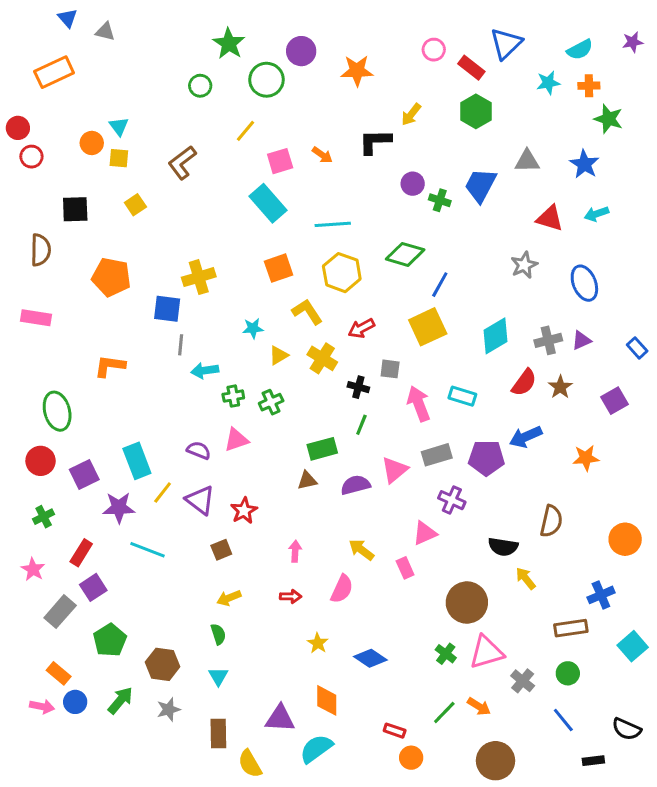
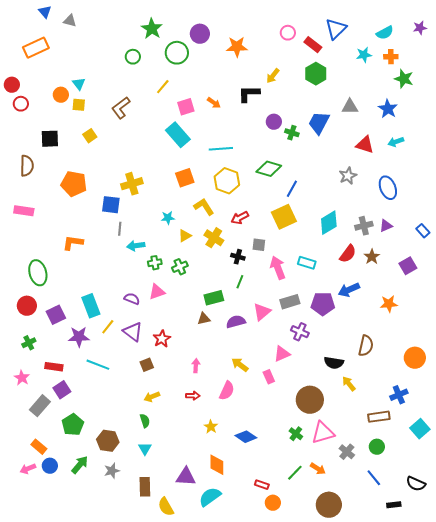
red rectangle: (81, 553) -> (54, 367), turned 66
pink arrow: (42, 706) -> (28, 469), turned 147

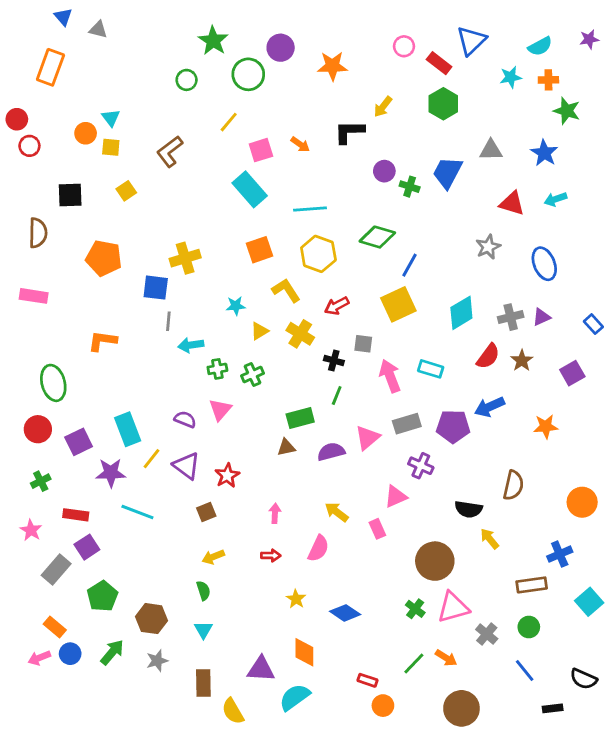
orange rectangle: (36, 48) -> (50, 67), turned -45
pink triangle: (157, 292) -> (220, 410), turned -30

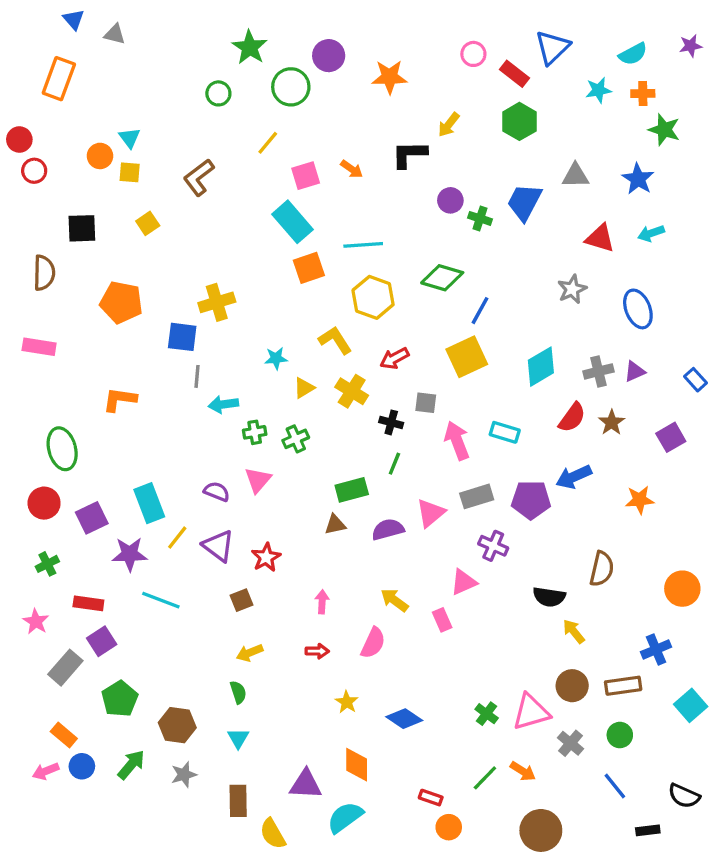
orange square: (260, 250) -> (309, 268), moved
brown circle: (435, 561) -> (572, 686), moved, size x0.7

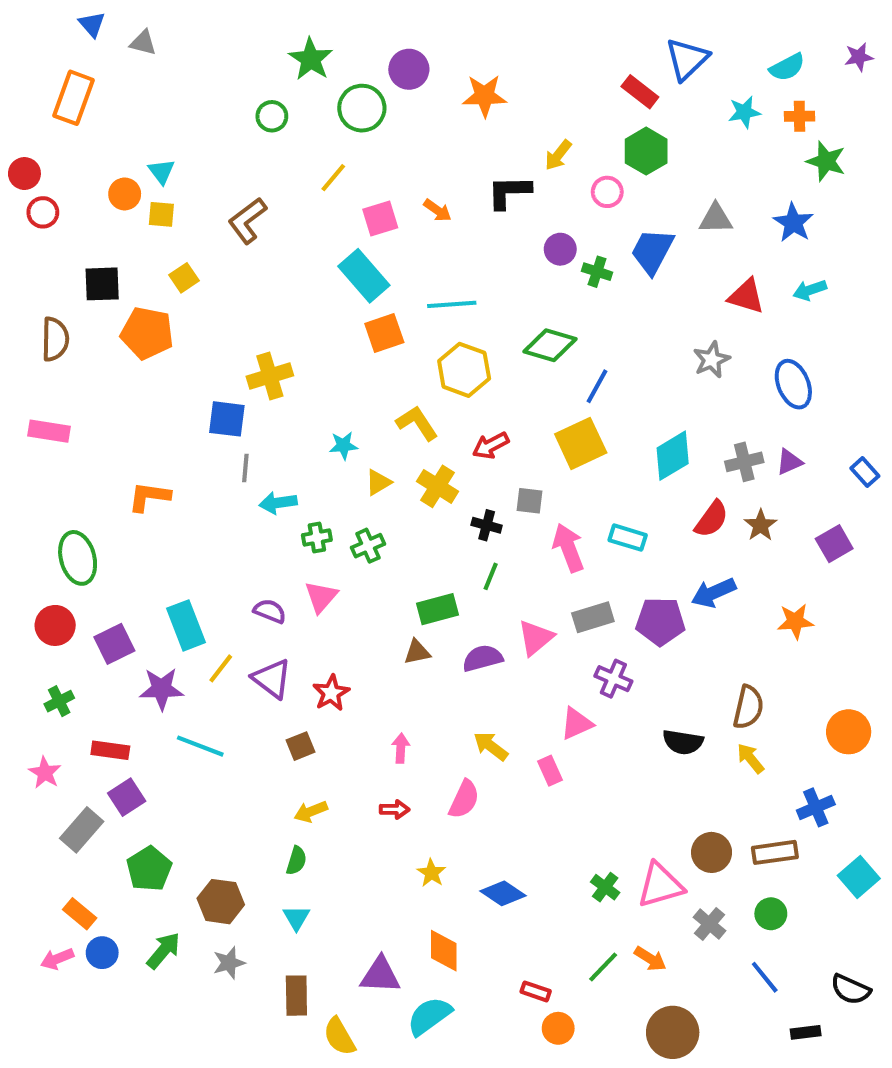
pink circle: (473, 54) -> (607, 192), moved
orange pentagon: (121, 302) -> (147, 333), moved
yellow arrow: (574, 631) -> (750, 758), moved
green semicircle: (238, 692) -> (296, 861), turned 35

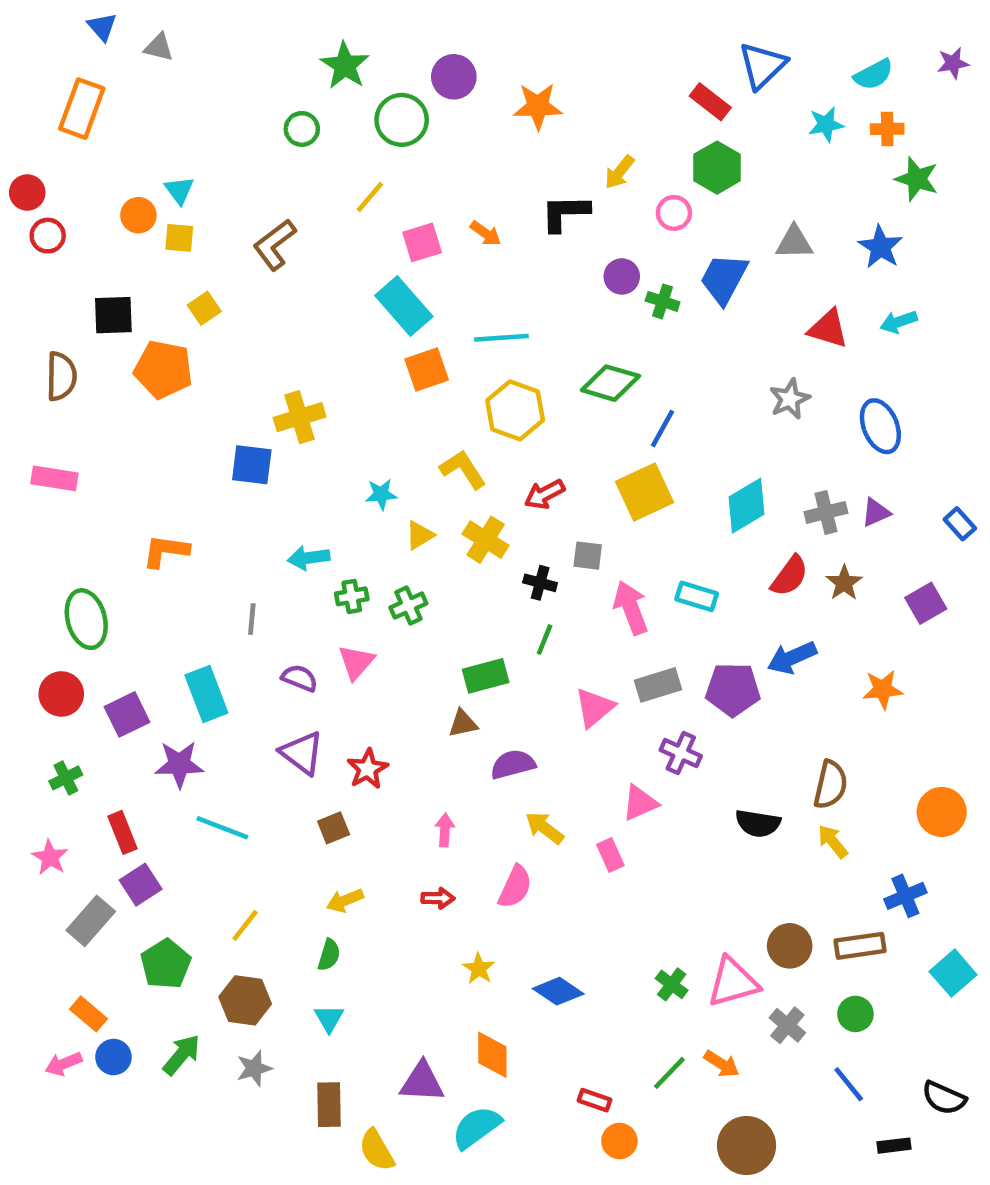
gray line: (245, 468) -> (252, 619), moved
purple semicircle: (483, 658) -> (513, 764), moved
yellow line: (221, 668) -> (245, 925), moved
red rectangle: (110, 750) -> (123, 832), turned 60

